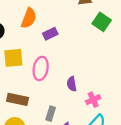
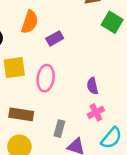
purple semicircle: (72, 84) -> (92, 86), moved
pink cross: (93, 100) -> (96, 112), moved

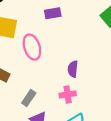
pink ellipse: (46, 78) -> (32, 47), turned -45

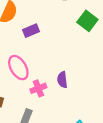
pink cross: (68, 94) -> (38, 88), moved

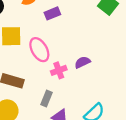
purple semicircle: (62, 80) -> (82, 62), turned 70

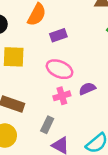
pink ellipse: (39, 50) -> (60, 69), moved, turned -40

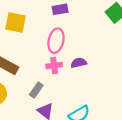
pink ellipse: (60, 69) -> (56, 41), turned 70

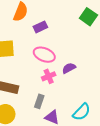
pink ellipse: (56, 41) -> (44, 55), turned -65

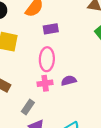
pink ellipse: (44, 55) -> (47, 59), turned 55

